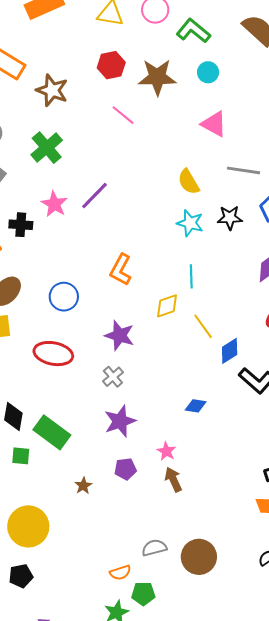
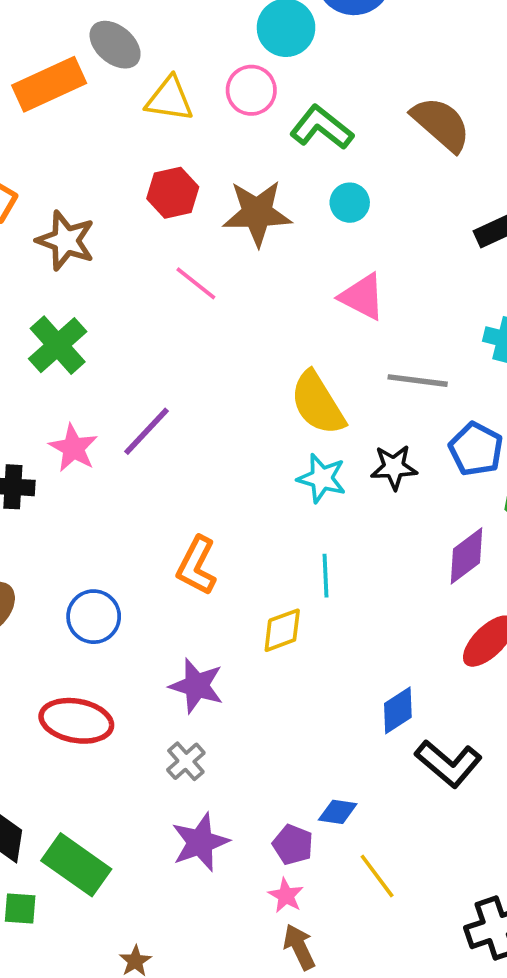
yellow semicircle: (189, 182) -> (318, 403), size x1.4
yellow line: (203, 326) -> (377, 876), moved
purple pentagon: (125, 469) -> (293, 845), moved, turned 30

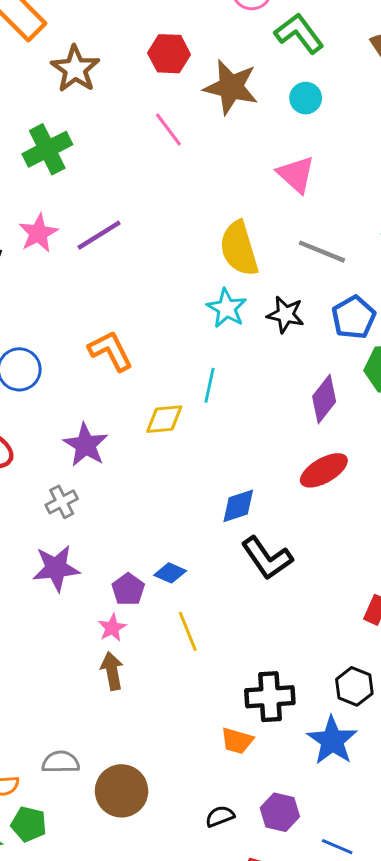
purple diamond: (467, 556) -> (324, 399), turned -30
orange L-shape: (197, 566) -> (111, 351), turned 111

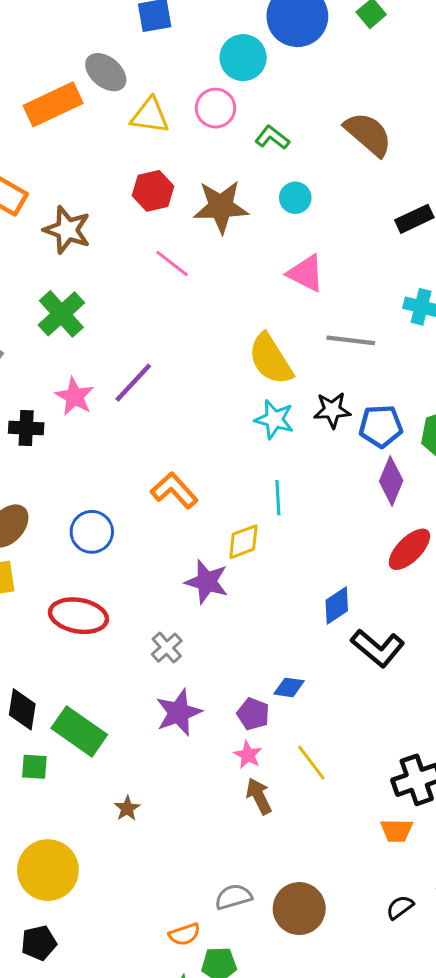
green L-shape: (299, 33) -> (272, 138), size x0.7
blue pentagon: (354, 317) -> (381, 426), moved, turned -30
purple star: (86, 445) -> (207, 582), moved
yellow line: (188, 631) -> (311, 763), moved

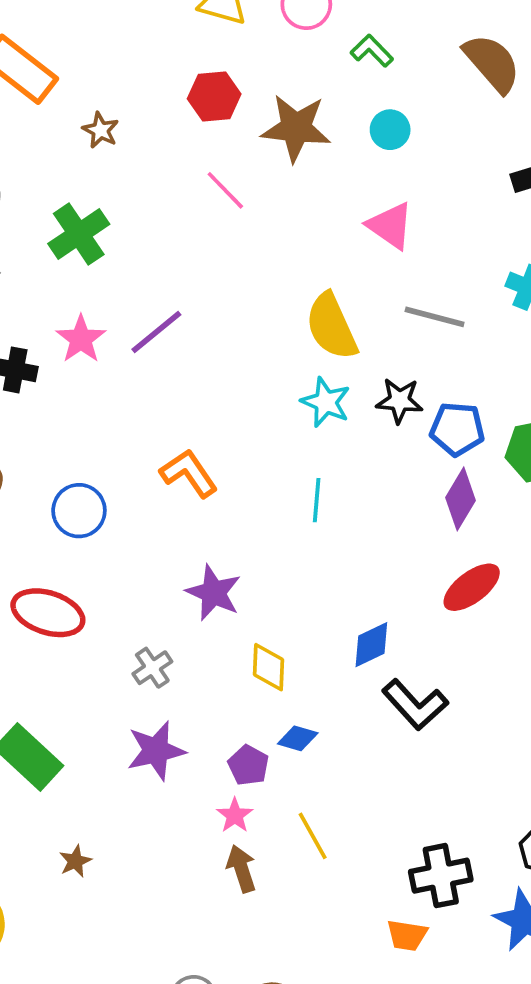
brown star: (67, 230) -> (101, 130), size x0.6
yellow diamond: (243, 542) -> (269, 667), moved, turned -75

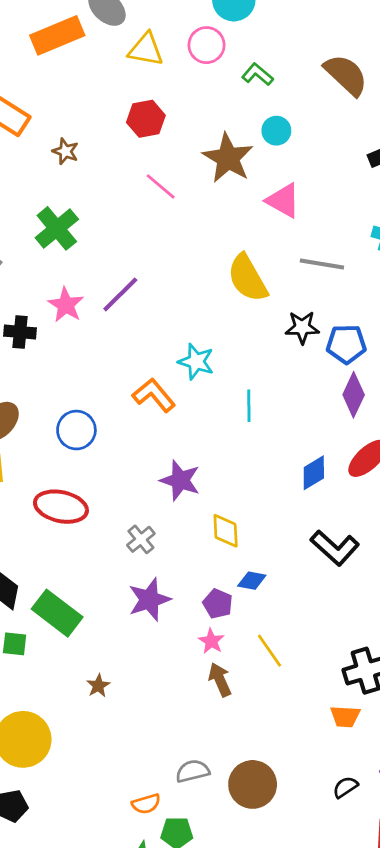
brown star: (296, 128) -> (228, 158), moved, turned 30
cyan star: (326, 402) -> (196, 362), moved
blue diamond: (371, 645) -> (314, 473), moved

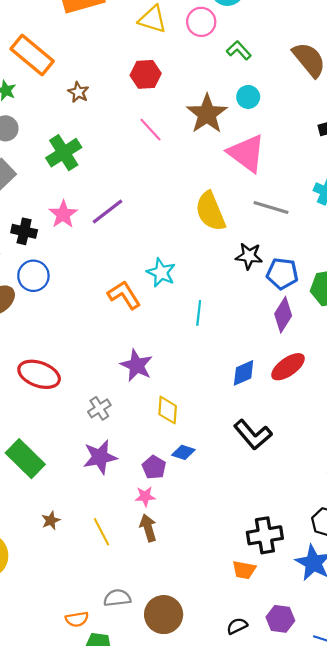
pink triangle: (283, 201) -> (247, 153), size x1.4
blue circle: (76, 430) -> (33, 276), moved
pink star: (211, 641) -> (145, 496), turned 30
yellow line: (269, 651) -> (102, 532), moved

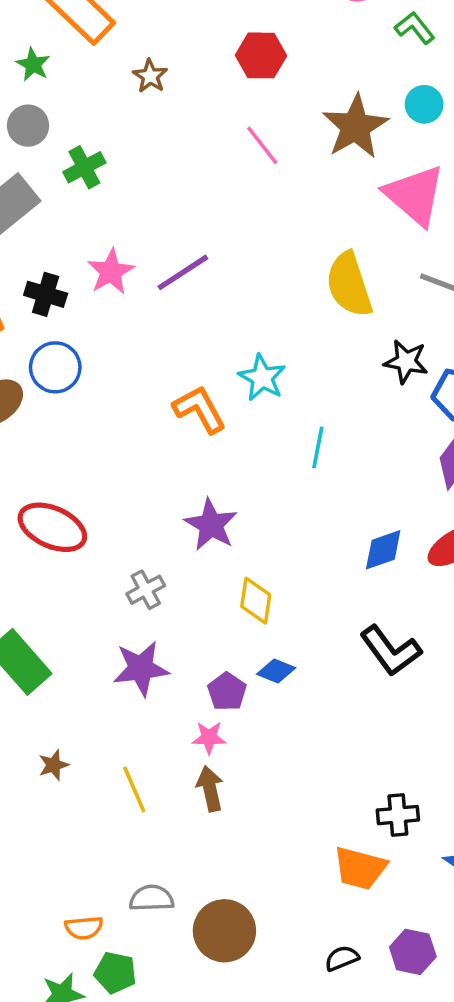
green cross: (64, 153) -> (84, 167), moved, size x0.7
black cross: (265, 535) -> (398, 815), size x0.7
orange trapezoid: (244, 570) -> (360, 868), size x1.4

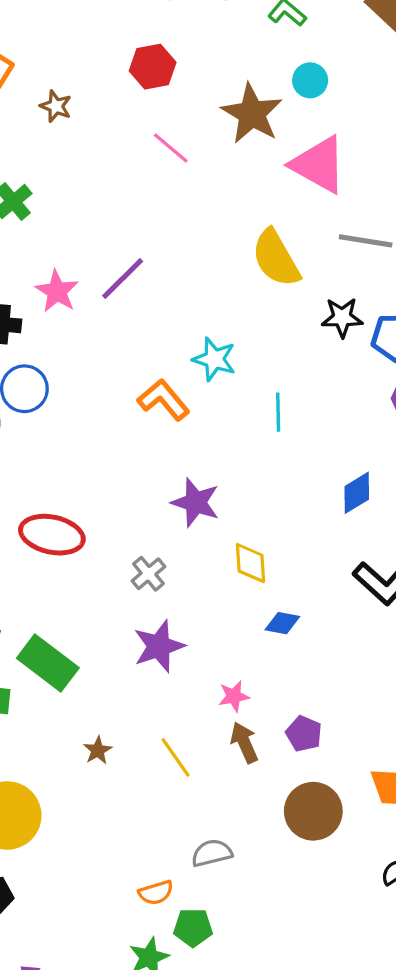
purple pentagon: (227, 692) -> (304, 734), moved
brown circle: (224, 931) -> (313, 811), moved

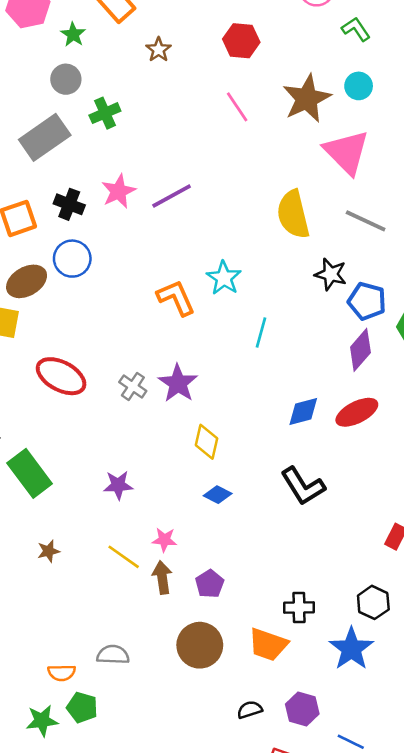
gray cross: (148, 574) -> (133, 386), moved, turned -32
purple star: (159, 646) -> (118, 485), size x0.7
yellow line: (176, 757) -> (124, 557), moved, turned -36

